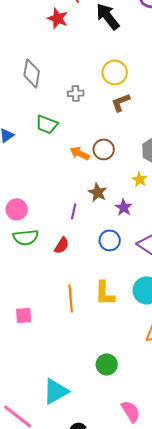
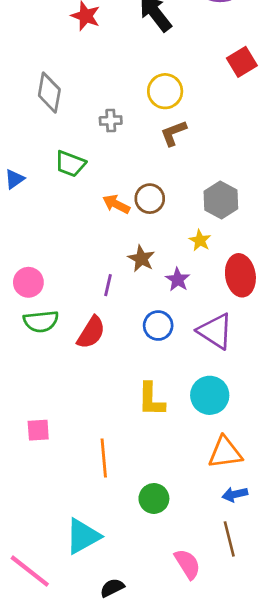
red semicircle: (62, 245) -> (91, 333), size x1.4
orange line: (71, 298) -> (104, 458), moved

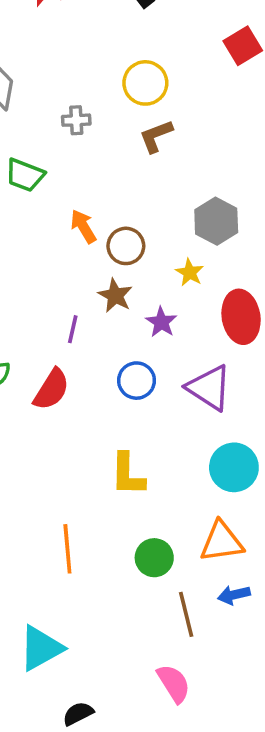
brown circle: (150, 199) -> (126, 246), moved
orange arrow: (116, 204) -> (83, 226), turned 32
cyan circle: (210, 395) -> (234, 467), moved
green circle: (154, 498) -> (154, 558), moved
brown line: (229, 539) -> (186, 614), moved

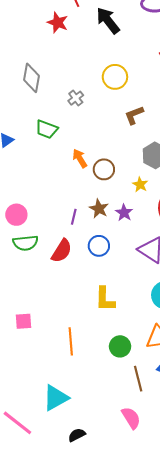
gray cross: (76, 120) -> (76, 98), turned -35
brown L-shape: (156, 136) -> (134, 115), moved
brown star: (115, 296) -> (99, 209), moved
blue circle: (137, 381) -> (99, 246), moved

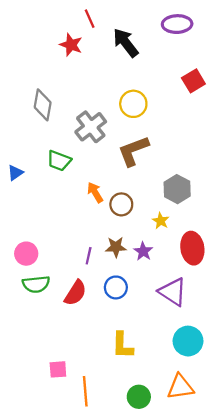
gray cross: (76, 98) -> (91, 127), size x1.8
brown L-shape: (134, 115) -> (133, 151), moved, size x1.5
brown star: (99, 209) -> (116, 247), turned -30
pink square: (23, 321) -> (58, 369), moved

